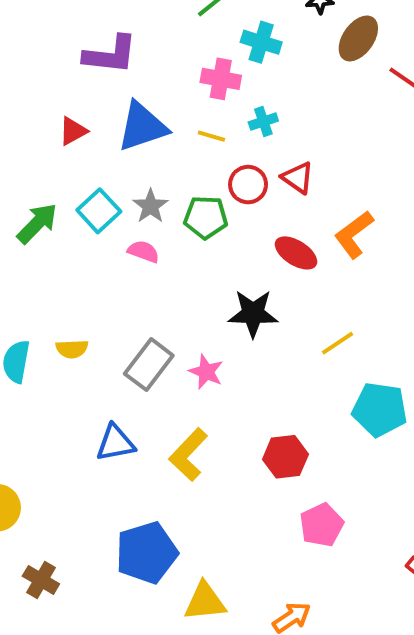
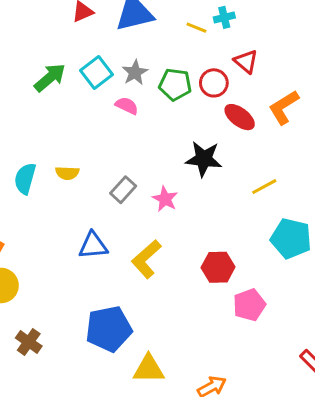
yellow line: (211, 136) -> (196, 28), moved
red circle: (248, 185) -> (214, 83), moved
gray rectangle: (149, 365) -> (123, 190), size x0.7
pink pentagon: (322, 525) -> (249, 305), moved

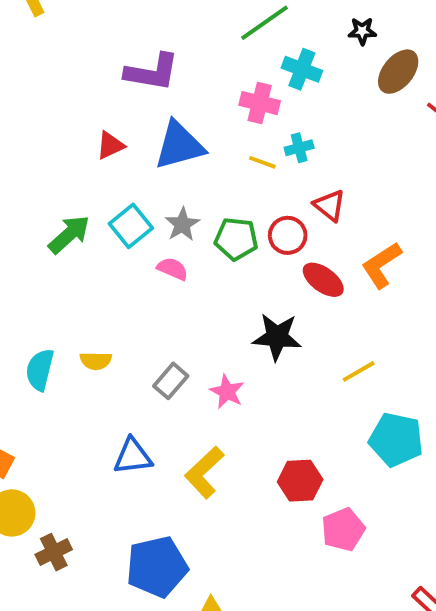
brown cross: (29, 342) -> (54, 552), moved, turned 30

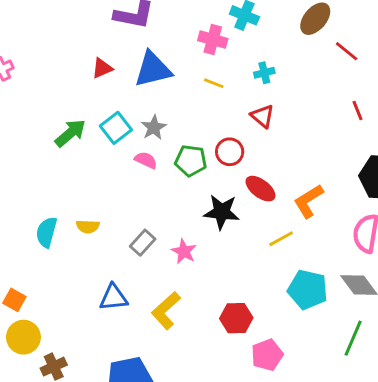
cyan cross: (299, 148) -> (264, 73), moved
red circle: (288, 235) -> (230, 152), moved
green pentagon: (236, 239) -> (191, 161), moved
orange L-shape: (382, 265) -> (309, 201), moved
red ellipse: (323, 280) -> (260, 189), moved

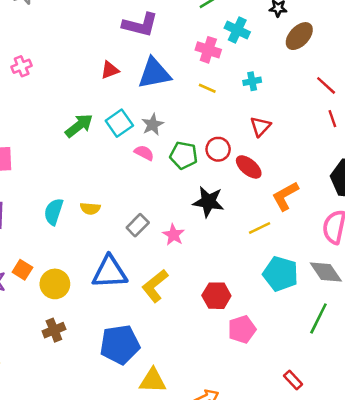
red line: (347, 51) -> (326, 85), moved
red triangle: (263, 116) -> (260, 126), moved, turned 30
red ellipse: (260, 189) -> (249, 167), moved
blue triangle: (113, 298) -> (110, 272), size x1.4
yellow circle: (23, 337) -> (55, 284), moved

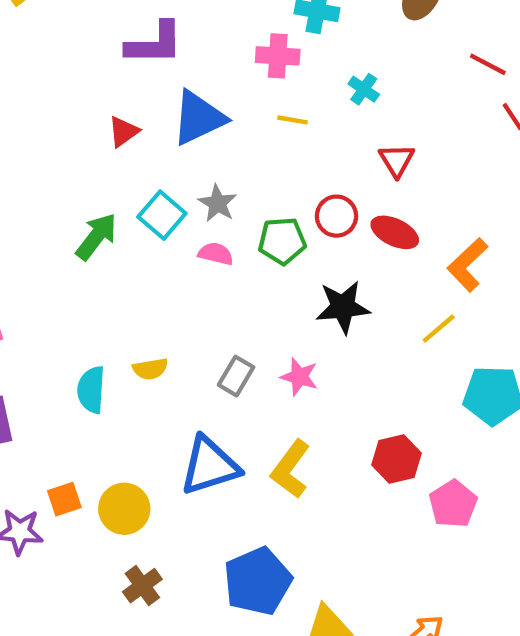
cyan cross: (252, 81) -> (364, 89), turned -30
orange square: (22, 270) -> (64, 499), turned -36

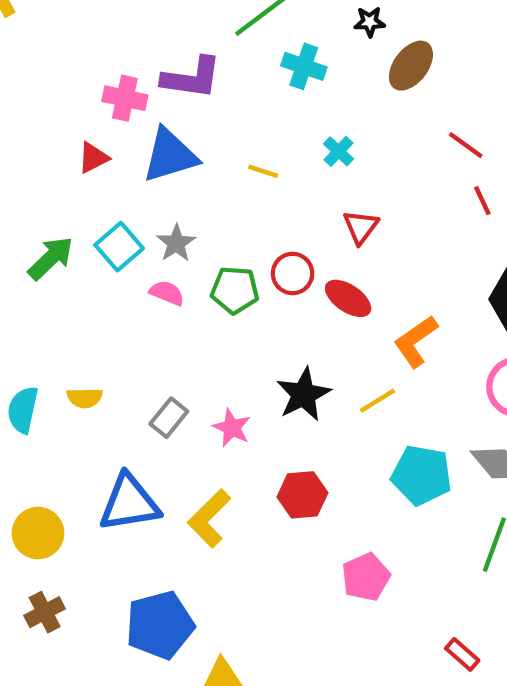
purple L-shape: (154, 44) -> (192, 78), moved
pink cross: (278, 56) -> (125, 98), moved
black star: (343, 307) -> (304, 394), moved, turned -30
red hexagon: (397, 459) -> (302, 495), moved

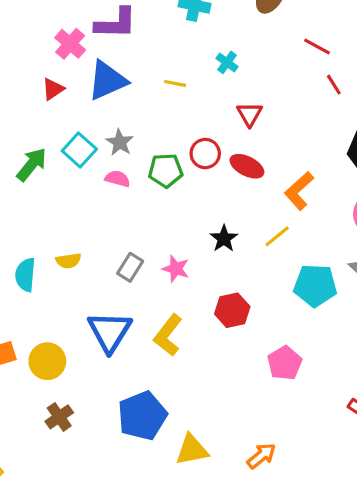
pink cross: (125, 98) -> (70, 44), turned 36
black star: (304, 394) -> (224, 239), size x0.7
blue triangle: (129, 503) -> (110, 332), turned -42

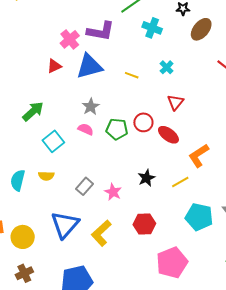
cyan square: (79, 150) -> (53, 141), moved
pink pentagon: (285, 363) -> (172, 263), size x1.4

